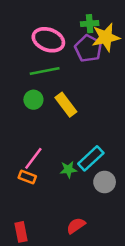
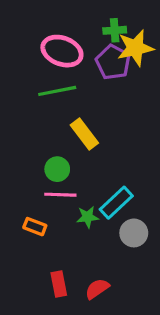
green circle: (33, 100) -> (57, 169), moved
pink line: (33, 158) -> (60, 195), moved, turned 55
red rectangle: (21, 232) -> (59, 284), moved

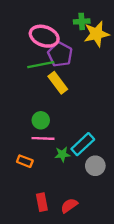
purple pentagon: (113, 62) -> (60, 54), moved
yellow rectangle: (84, 134) -> (58, 83), moved

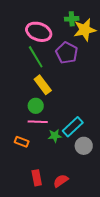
purple pentagon: (60, 54) -> (67, 53), moved
green line: (41, 65) -> (36, 57), turned 70
yellow rectangle: (58, 83) -> (43, 85), moved

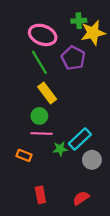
red semicircle: (61, 181) -> (81, 198), moved

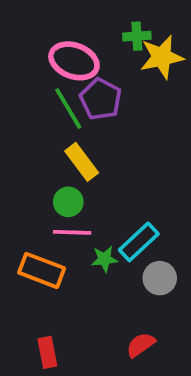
purple pentagon: (73, 58) -> (101, 99), moved
orange rectangle: (24, 155) -> (42, 270), size x1.6
red rectangle: (40, 195) -> (47, 352), moved

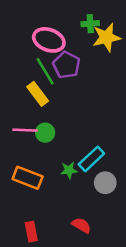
yellow rectangle: (82, 162) -> (38, 94), moved
pink line: (72, 232) -> (25, 130), moved
red semicircle: (141, 345) -> (81, 225), moved, turned 66

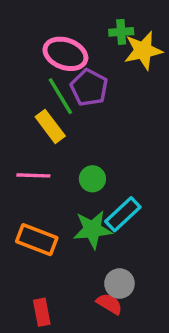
green circle: (45, 133) -> (92, 179), moved
green star: (69, 170) -> (92, 229), size x1.6
gray circle: (105, 183) -> (119, 283), moved

